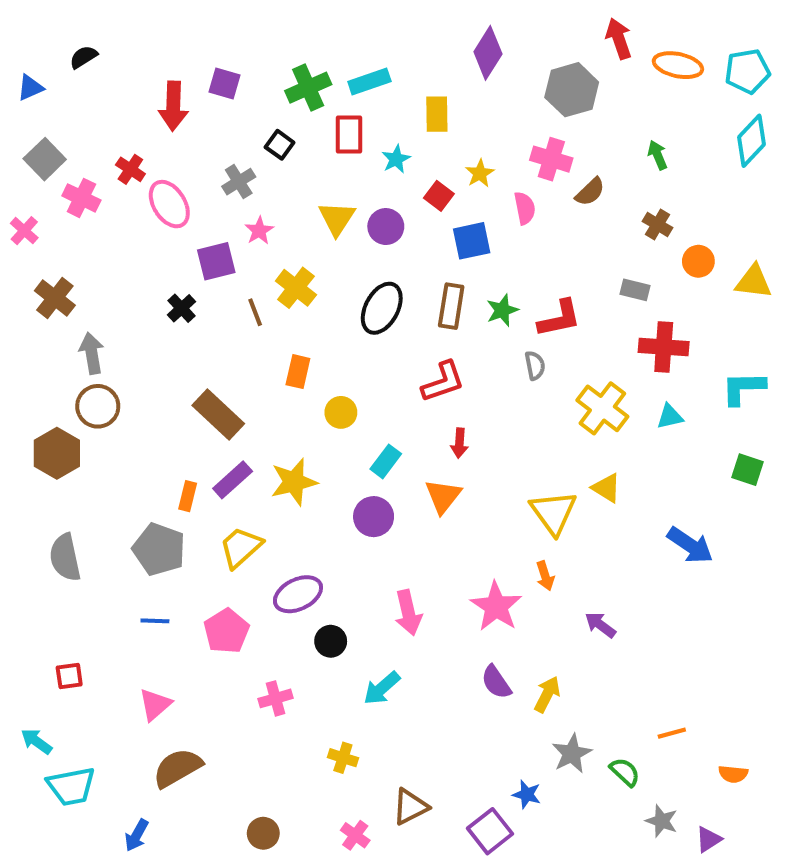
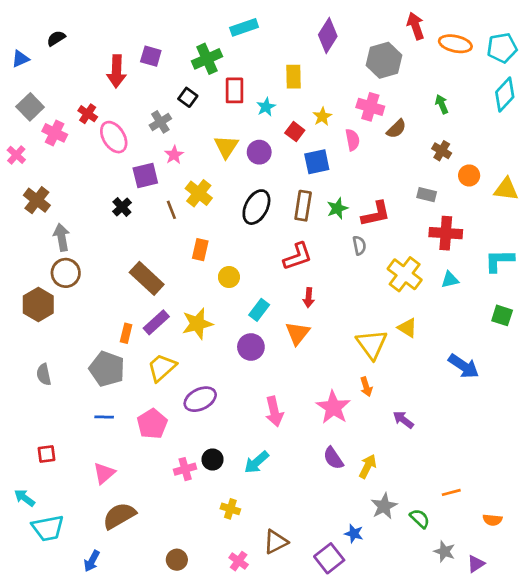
cyan rectangle: (369, 81) -> (244, 27), moved
gray semicircle: (65, 557) -> (44, 374), size x0.7
black circle: (331, 641) -> (213, 460), moved

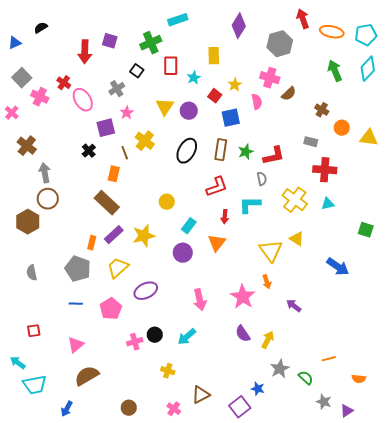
green arrow: (442, 104) -> (335, 71), moved, size x1.5
orange rectangle: (200, 250) -> (114, 174), moved
cyan L-shape: (499, 261) -> (250, 205), moved

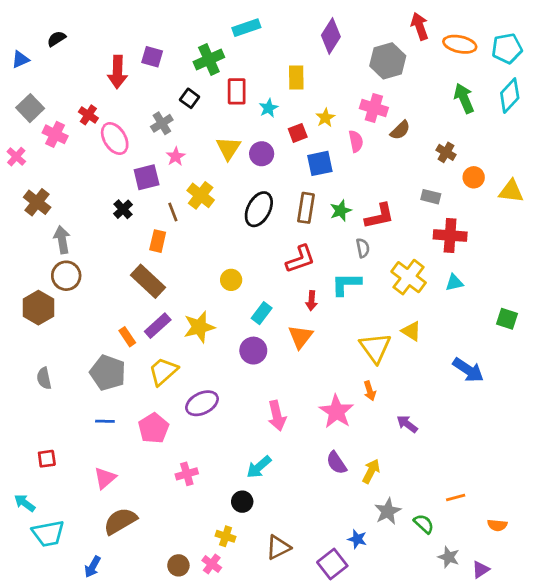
red square: (215, 96) -> (298, 133), turned 32
orange rectangle: (92, 243) -> (127, 337), turned -48
black circle: (155, 335) -> (242, 502), moved
yellow cross: (168, 371) -> (226, 536), moved
pink cross: (174, 409) -> (212, 564), moved

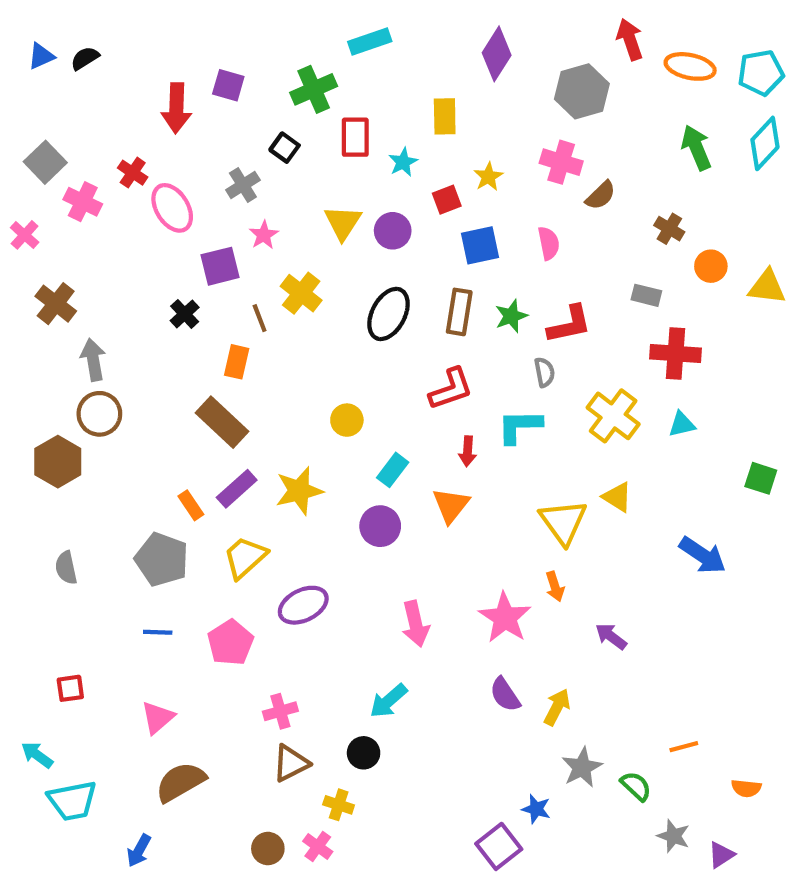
blue triangle: (20, 60) -> (41, 56), moved
pink semicircle: (356, 141) -> (549, 243), moved
brown triangle: (278, 547) -> (291, 763), moved

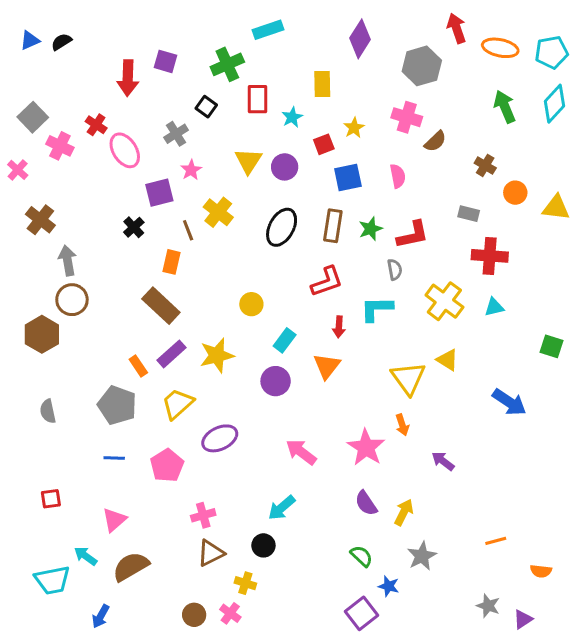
pink arrow: (416, 624) -> (301, 452), turned 140
cyan arrow: (37, 755) -> (86, 556), moved
green semicircle: (636, 786) -> (361, 556), moved

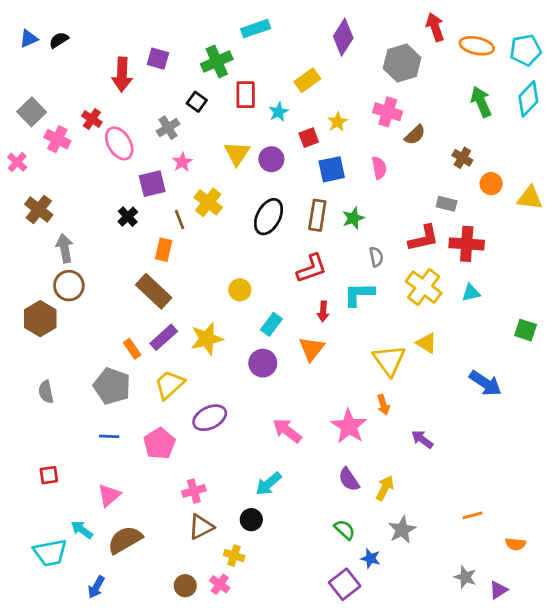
yellow rectangle: (322, 84) -> (307, 80), turned 55
red L-shape: (413, 235) -> (424, 238), moved

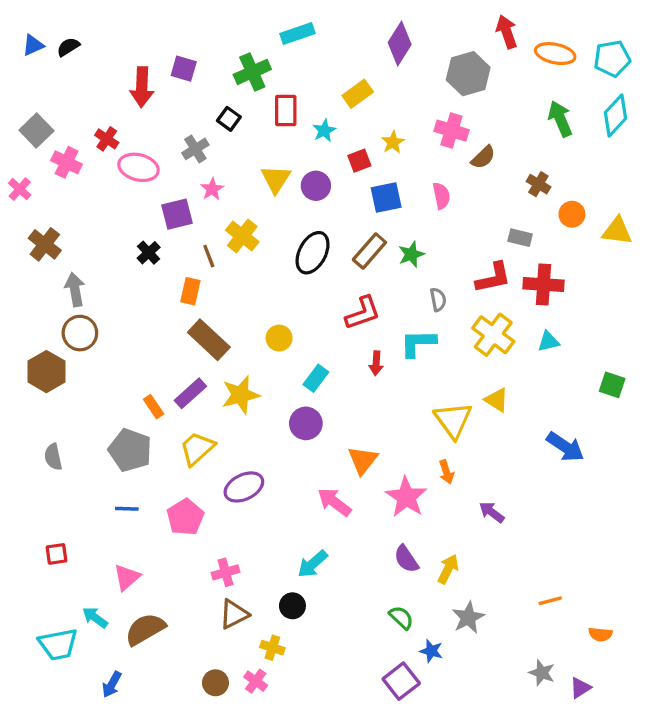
pink ellipse: (119, 143) -> (138, 167), turned -44
brown rectangle: (317, 215) -> (369, 251), turned 32
brown rectangle: (154, 291) -> (209, 340), moved
orange triangle: (312, 349) -> (363, 460), moved

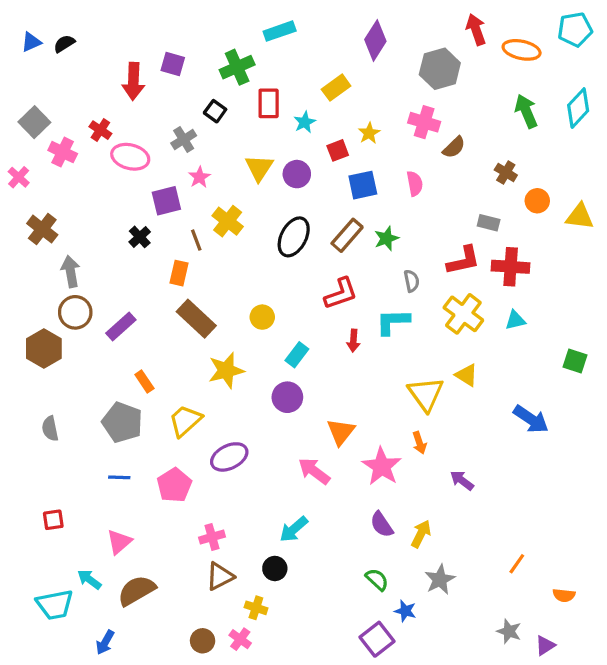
cyan pentagon: (612, 59) -> (575, 29), moved
purple rectangle: (190, 393) -> (121, 326), moved
orange line: (550, 601) -> (517, 564), turned -40

